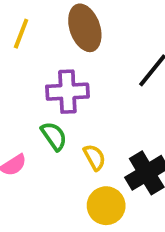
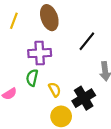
green semicircle: (54, 136) -> (32, 78), turned -133

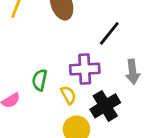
purple cross: (40, 53) -> (85, 69), moved

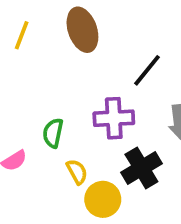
yellow semicircle: (68, 95) -> (77, 172), moved

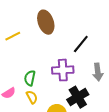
yellow line: (22, 35) -> (13, 36), moved, turned 42
yellow semicircle: (77, 172) -> (32, 97), moved

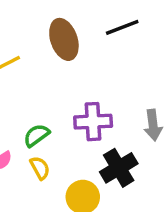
black line: (81, 44) -> (122, 27), moved, turned 30
green semicircle: (30, 78) -> (37, 135), turned 42

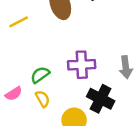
black cross: (119, 168) -> (101, 99), turned -32

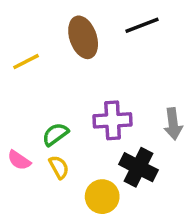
pink semicircle: (14, 94) -> (19, 160), turned 66

